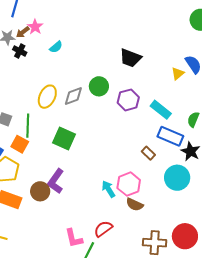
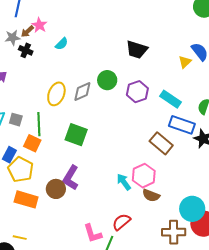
brown rectangle: (148, 153) -> (161, 143), size x1.6
cyan circle: (177, 178) -> (192, 209), moved

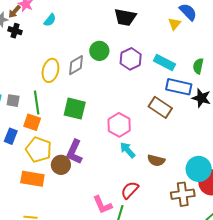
yellow pentagon: (21, 169) -> (39, 150), moved
pink hexagon: (144, 176) -> (119, 125), moved

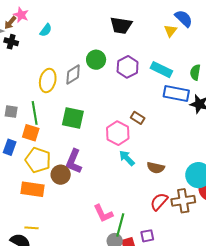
brown rectangle: (160, 107) -> (138, 118), moved, size x0.6
red semicircle: (130, 190) -> (159, 202), moved

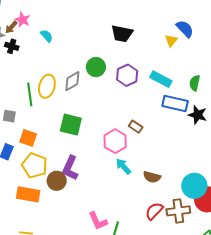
cyan semicircle: (46, 30) -> (47, 36), turned -80
green line: (35, 113) -> (30, 94), moved

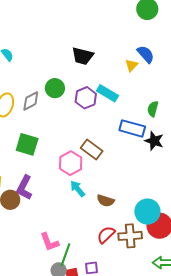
cyan rectangle: (161, 79) -> (107, 93), moved
brown rectangle: (136, 127) -> (92, 150), size x1.5

